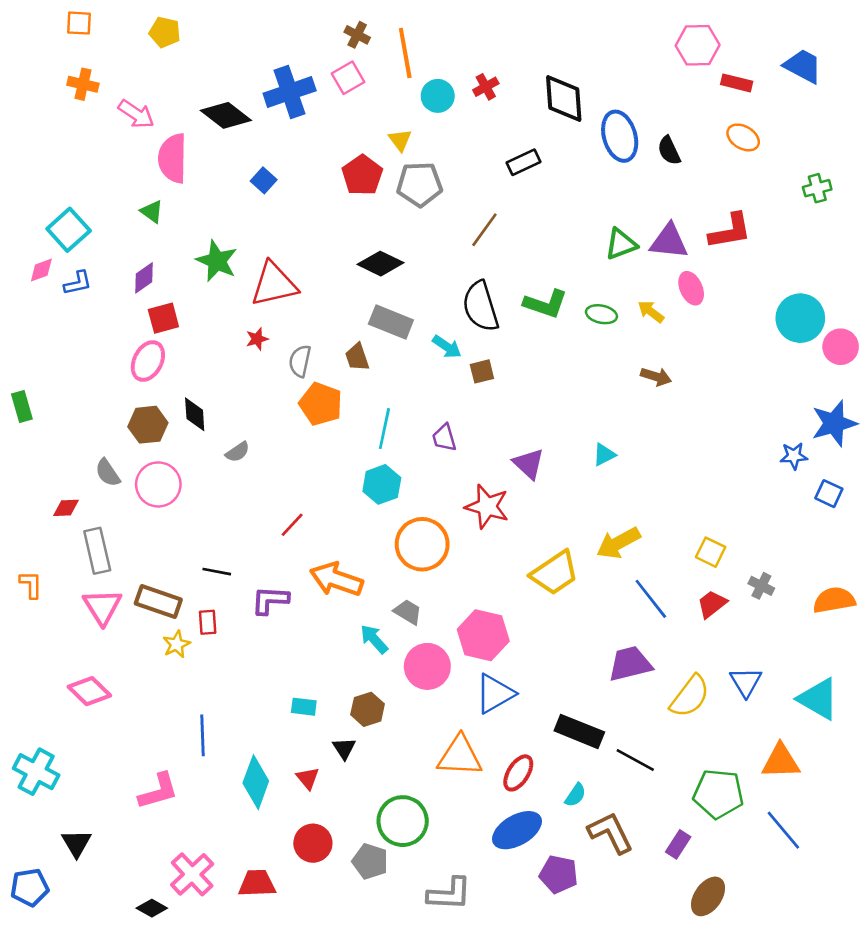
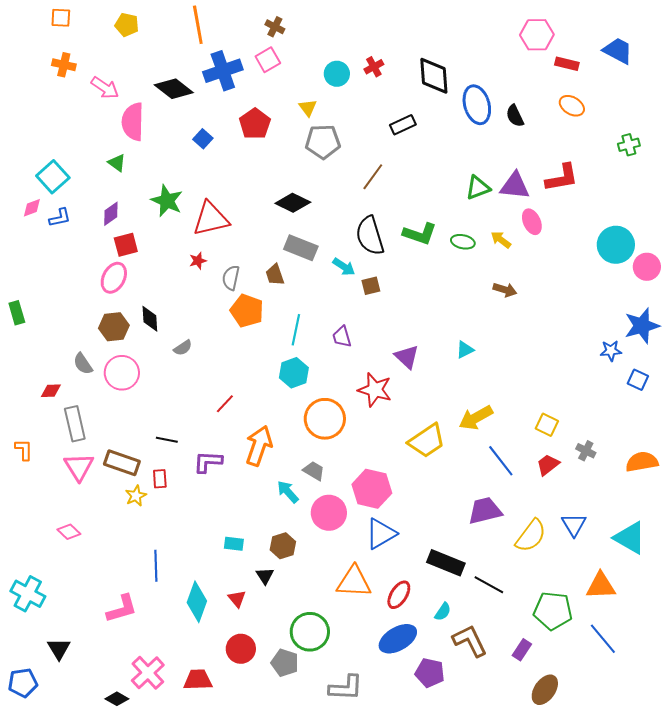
orange line: (405, 53) -> (198, 25), moved
red pentagon: (362, 175) -> (255, 124), moved
orange arrow: (336, 579) -> (259, 446), turned 90
pink diamond: (89, 691) -> (69, 532), size x0.7

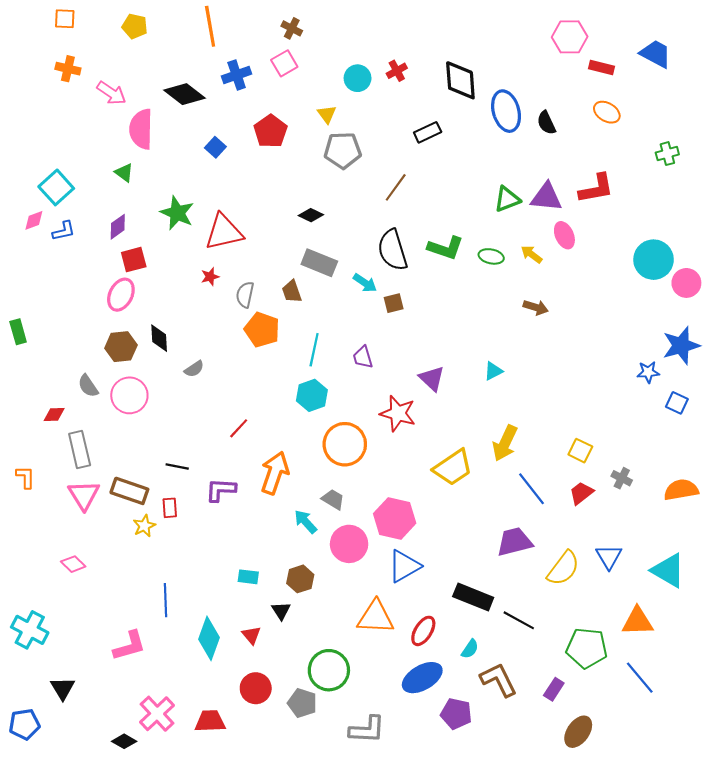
blue cross: (223, 71) -> (237, 75), size x0.7
black diamond: (293, 203) -> (311, 215), size x0.7
yellow arrow: (476, 418) -> (505, 443), turned -36

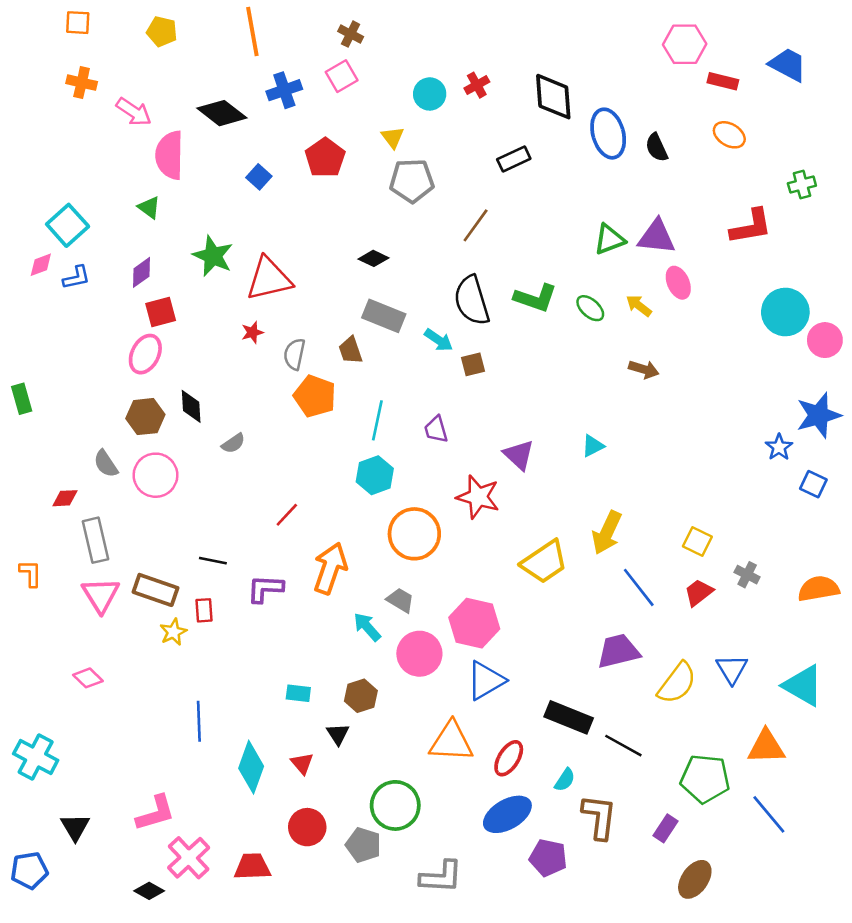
red L-shape: (596, 189) -> (751, 227), moved
green ellipse: (491, 256) -> (590, 308), turned 30
blue star: (648, 372) -> (779, 447), turned -30
pink L-shape: (129, 646) -> (156, 813), moved
brown L-shape: (499, 680) -> (599, 817), turned 33

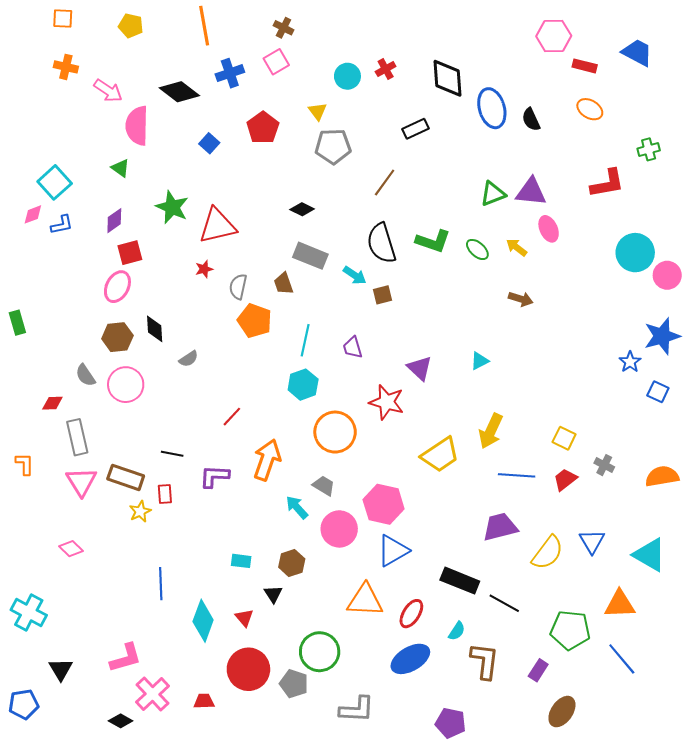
blue line: (639, 587) -> (517, 475), turned -48
red circle: (307, 827) -> (248, 669), size x1.4
purple pentagon: (548, 858) -> (451, 723), moved
red trapezoid: (252, 867) -> (204, 701), size x0.7

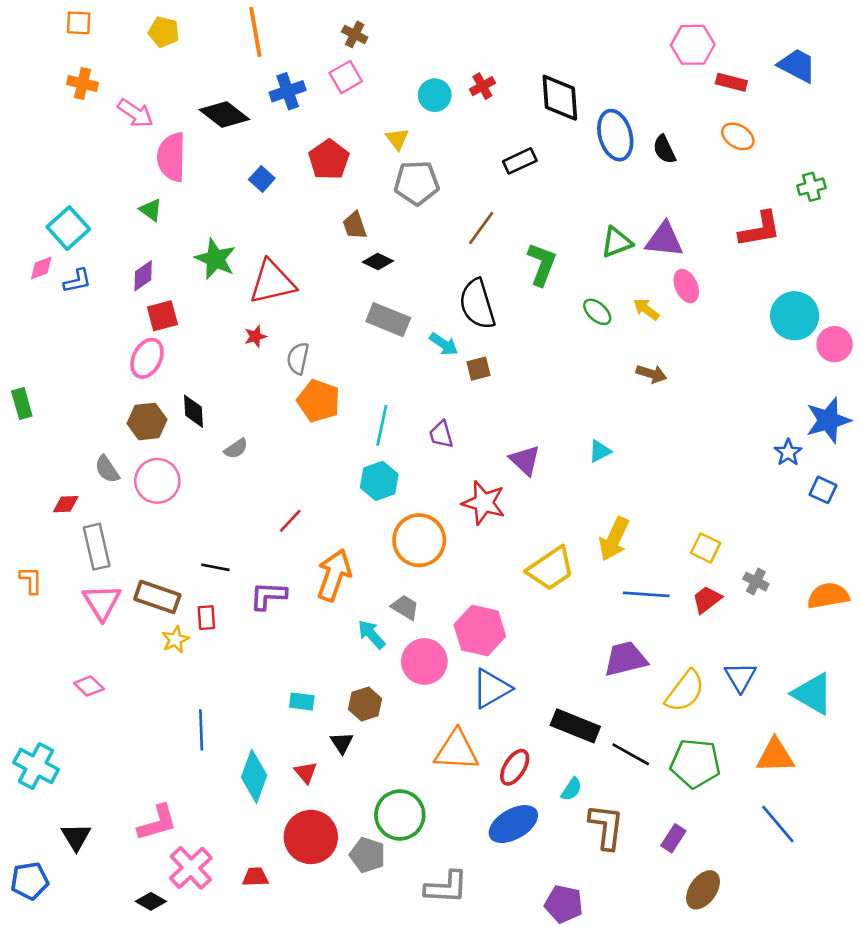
green L-shape: (433, 241) -> (542, 264), moved, turned -88
brown trapezoid: (283, 284) -> (355, 225), moved
green pentagon: (570, 630) -> (695, 763), moved

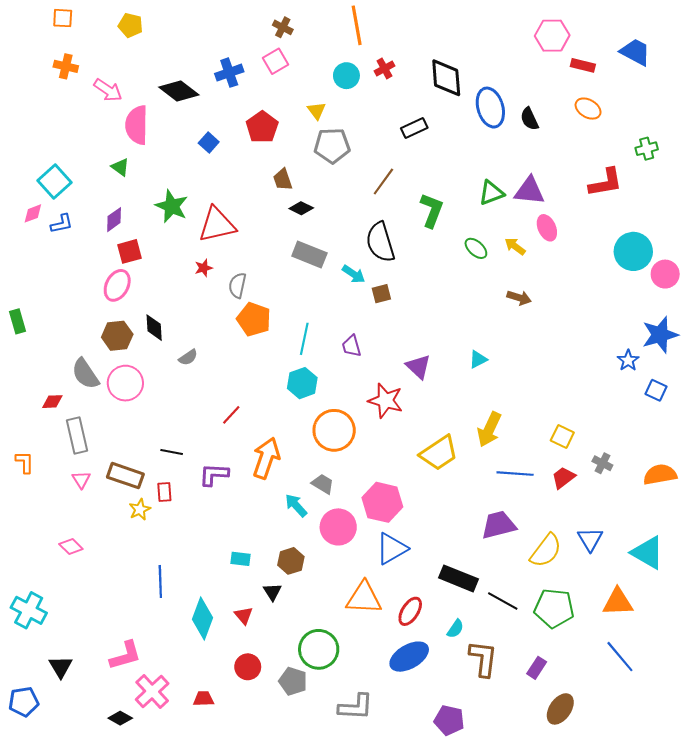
orange line: (255, 32) -> (357, 25), moved
gray semicircle: (107, 469) -> (85, 374), size x1.4
pink triangle: (102, 602) -> (81, 480), size x0.6
red circle: (311, 837) -> (248, 667), size x0.6

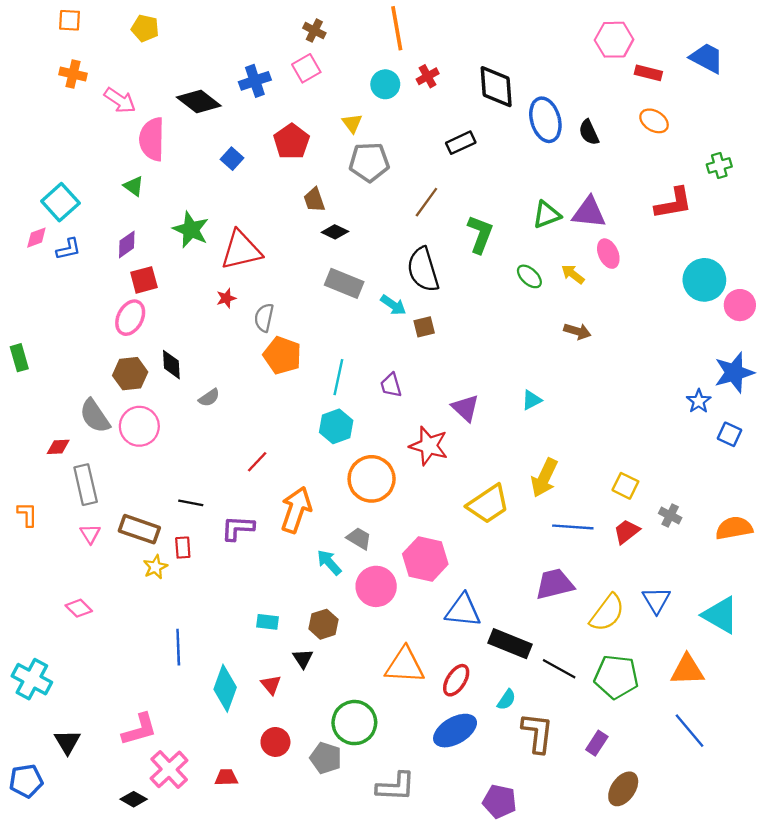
blue triangle: (392, 549) -> (463, 610), moved, turned 36

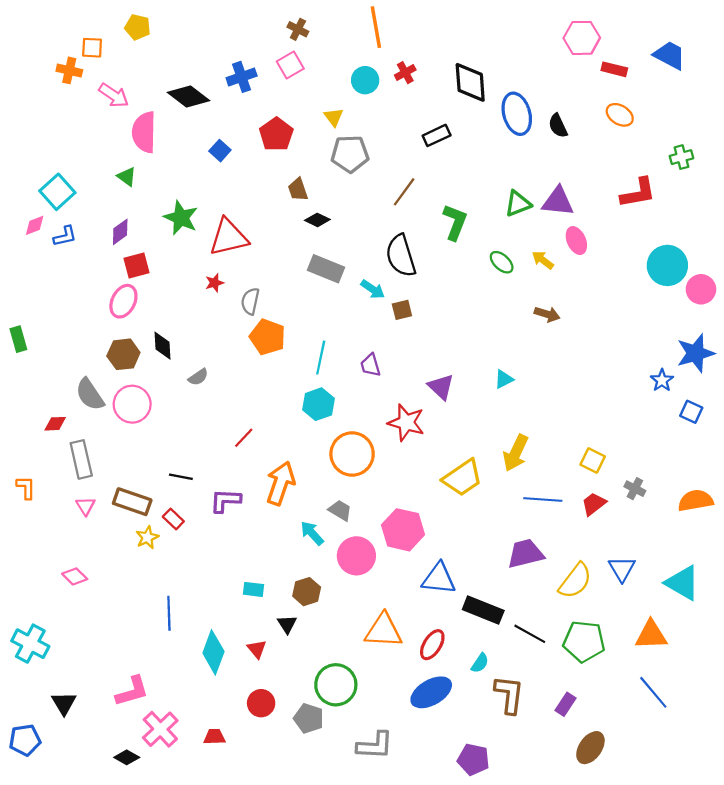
orange square: (70, 20) -> (92, 48), moved
red rectangle: (183, 548) -> (173, 519), turned -42

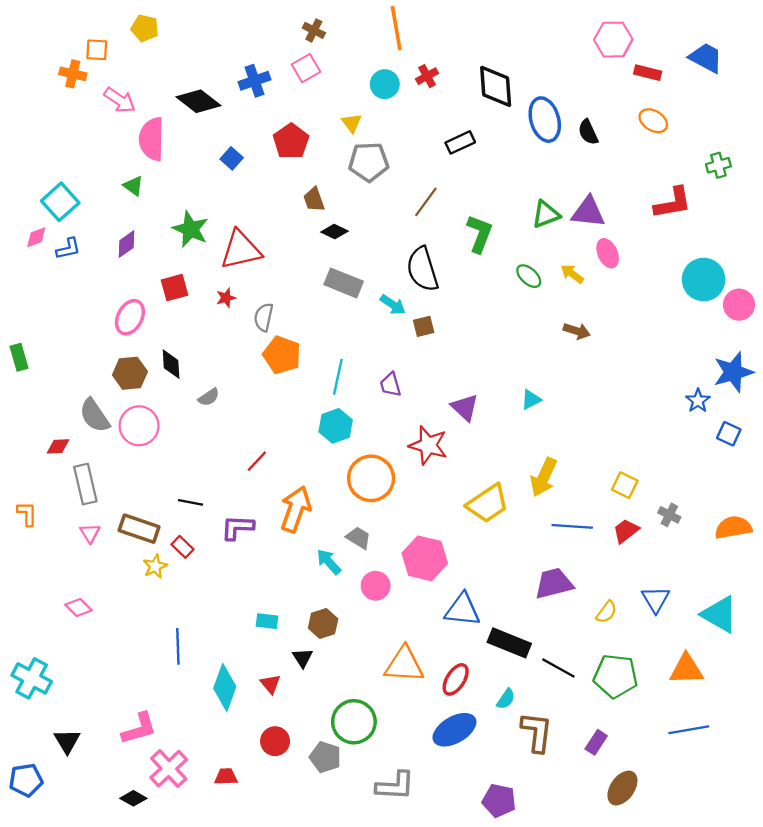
red square: (136, 265) -> (174, 288), moved
pink circle: (356, 556) -> (376, 586), size x0.7
yellow semicircle: (575, 581) -> (606, 612), size x0.6
blue line: (653, 692) -> (689, 730), turned -60

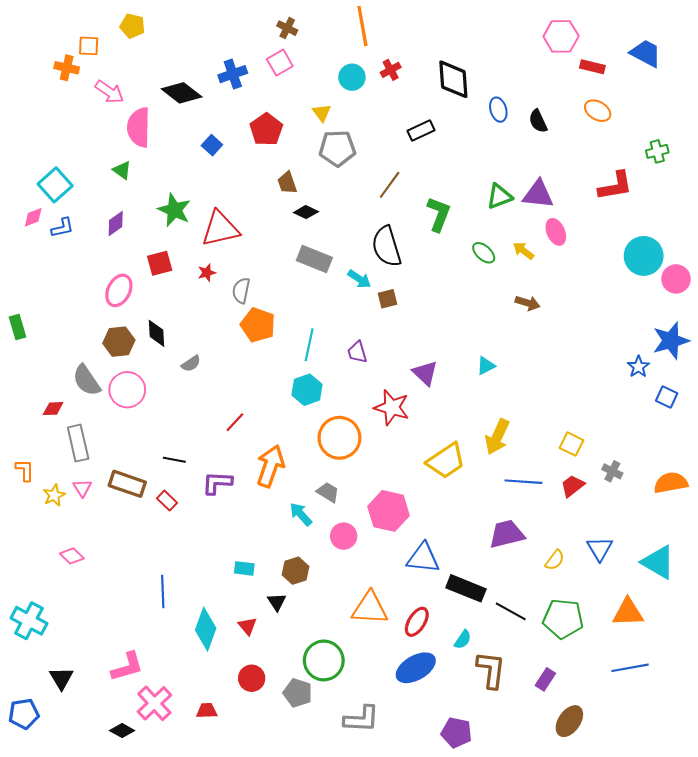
blue ellipse: (545, 120) -> (498, 110), size x0.6
yellow star: (155, 566) -> (54, 495), moved

